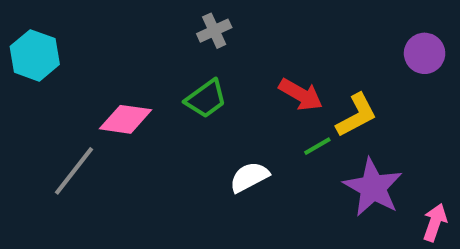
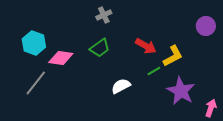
cyan hexagon: (35, 55) -> (34, 43), moved

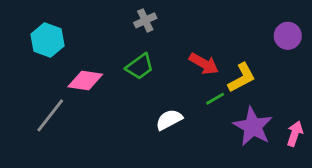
cyan hexagon: (34, 43) -> (47, 40), moved
pink arrow: (211, 108) -> (295, 134), moved

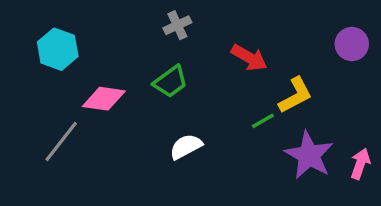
red arrow: (204, 64) -> (249, 58), moved
white semicircle: (169, 120) -> (186, 147), moved

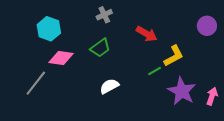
cyan hexagon: (58, 49) -> (49, 29), moved

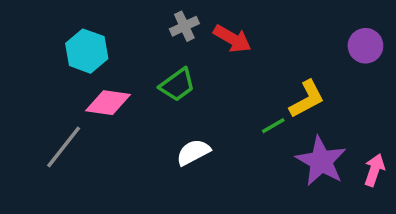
red arrow: (147, 34) -> (232, 39), moved

